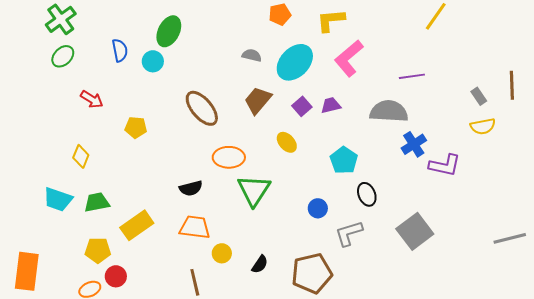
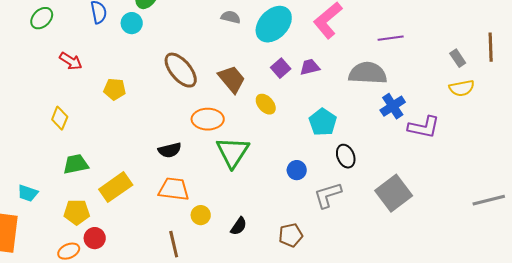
brown trapezoid: (258, 100) -> (232, 79), moved, turned 100
cyan trapezoid: (58, 199) -> (28, 193), moved, size x0.7
brown pentagon: (312, 273) -> (291, 235), size x0.6

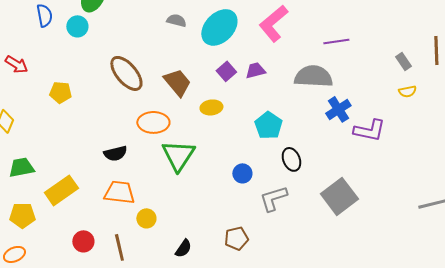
yellow semicircle: (462, 88) -> (407, 91), size x0.7
yellow ellipse: (266, 104) -> (211, 107), turned -55
black semicircle: (239, 226) -> (183, 248), moved
red circle: (95, 238) -> (83, 241), moved

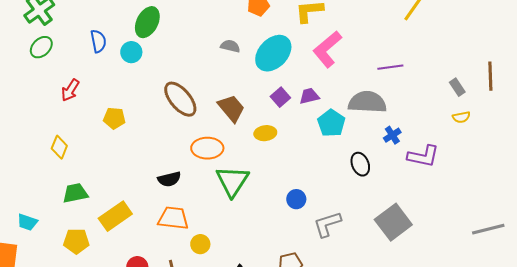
red arrow: (16, 64) -> (70, 90), turned 90
blue cross: (338, 109) -> (392, 135), size x0.7
cyan pentagon: (268, 125) -> (331, 123), moved
black ellipse: (291, 159) -> (360, 164), moved

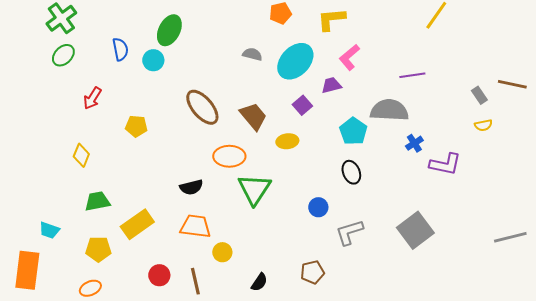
pink L-shape: (327, 49) -> (349, 57), size x0.7
brown line: (490, 76) -> (512, 84), turned -76
purple trapezoid: (309, 96) -> (331, 85), moved
black ellipse: (360, 164) -> (351, 172), moved

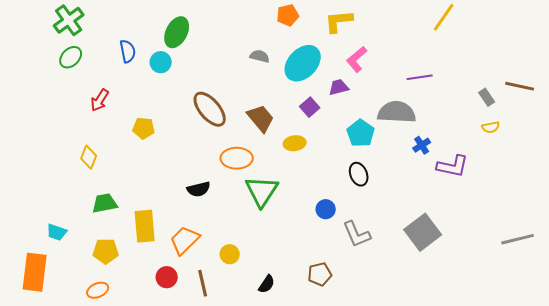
yellow rectangle: (137, 224) -> (145, 226), turned -60
orange trapezoid: (195, 226) -> (185, 240), moved, turned -52
gray L-shape: (349, 232) -> (357, 234), turned -96

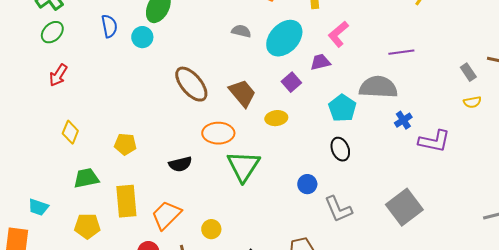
red arrow: (100, 100) -> (58, 75), moved
yellow pentagon: (144, 128) -> (125, 144), moved

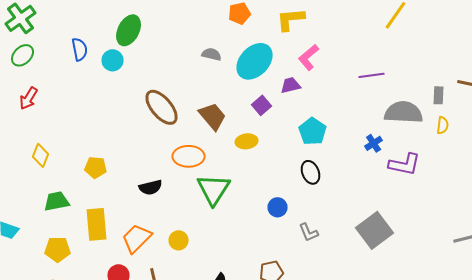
gray rectangle: (468, 72) -> (439, 95), turned 36
gray semicircle: (378, 87) -> (404, 112), moved
yellow semicircle: (472, 102) -> (443, 125), turned -72
gray L-shape: (338, 209) -> (309, 232), size x0.7
yellow circle: (211, 229) -> (179, 240), moved

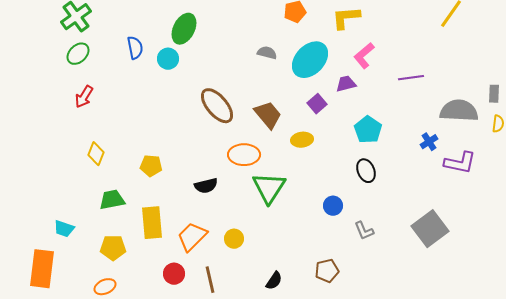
purple line: (372, 75) -> (411, 78), moved

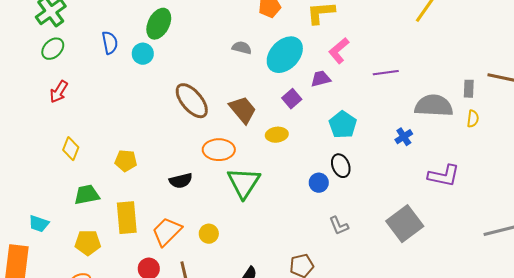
purple L-shape: (460, 163) -> (444, 176), moved
blue circle: (333, 206) -> (319, 183), moved

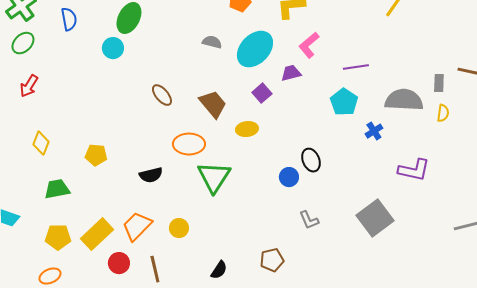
blue semicircle: (110, 43) -> (69, 19), moved
brown ellipse: (192, 101) -> (162, 95), size x0.6
cyan pentagon: (343, 125) -> (344, 102), moved
yellow rectangle: (127, 218) -> (97, 234), moved, turned 52

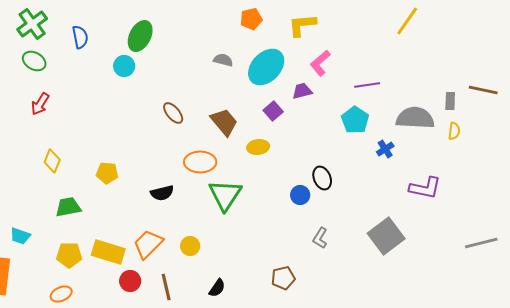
green ellipse: (23, 43) -> (34, 61), turned 75
gray L-shape: (309, 220) -> (320, 238), turned 55
yellow rectangle: (97, 234) -> (108, 252), turned 60
black semicircle: (219, 270) -> (217, 288), moved

